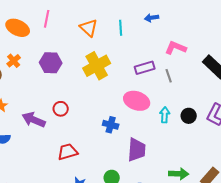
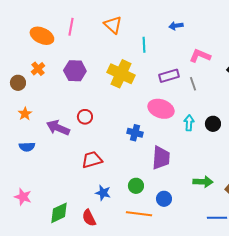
orange triangle: (89, 28) -> (113, 25), moved
cyan line: (121, 28) -> (144, 45), moved
yellow cross: (97, 66) -> (121, 74), turned -36

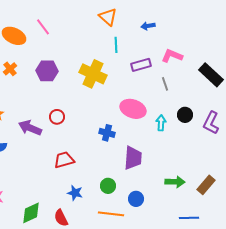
orange triangle: (113, 25) -> (108, 17), moved
pink line: (71, 27) -> (43, 27), turned -48
purple rectangle: (169, 76) -> (141, 65), moved
black circle: (213, 124) -> (185, 115), moved

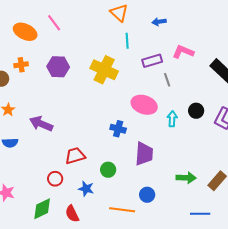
orange cross: (10, 69) -> (21, 65), turned 32
gray line: (165, 84) -> (167, 80), moved
red circle: (57, 117) -> (55, 179), moved
green circle: (108, 186) -> (108, 170), moved

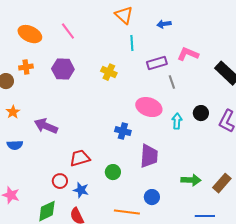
pink line: (54, 23) -> (68, 31), moved
yellow cross: (104, 70) -> (109, 72), size x0.6
blue star: (86, 189) -> (81, 190), moved

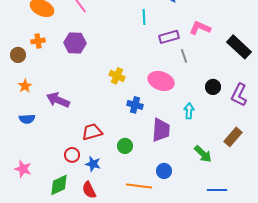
yellow cross: (109, 72) -> (117, 76), moved
cyan arrow: (177, 121) -> (189, 111), moved
green arrow: (191, 180) -> (203, 154), turned 42
brown rectangle: (222, 183) -> (233, 137), moved

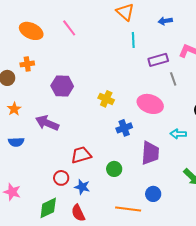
purple hexagon: (75, 43) -> (62, 86), moved
blue cross: (135, 105) -> (124, 128), turned -35
cyan arrow: (189, 111) -> (178, 134), turned -91

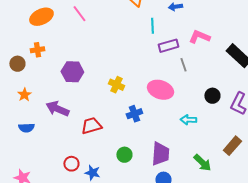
orange ellipse: (31, 31) -> (41, 17), turned -50
cyan line: (133, 40) -> (152, 26), moved
purple trapezoid: (150, 153) -> (160, 154), moved
red trapezoid: (81, 155) -> (91, 126), moved

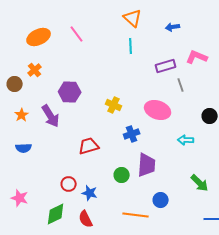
cyan line: (152, 26) -> (131, 46), moved
orange cross: (37, 50) -> (35, 70), turned -32
purple arrow: (57, 109) -> (51, 116), moved, turned -145
purple trapezoid: (160, 154) -> (147, 165), moved

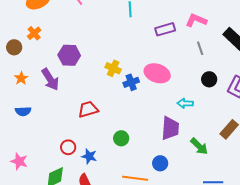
gray line: (181, 85) -> (200, 48), moved
blue cross: (132, 134) -> (131, 82), moved
purple trapezoid: (147, 165) -> (170, 128), moved

